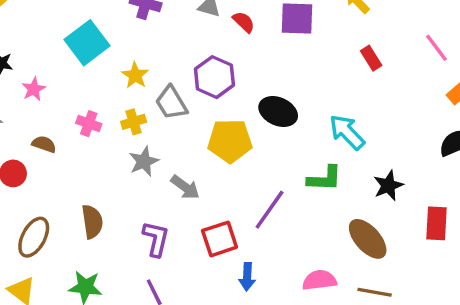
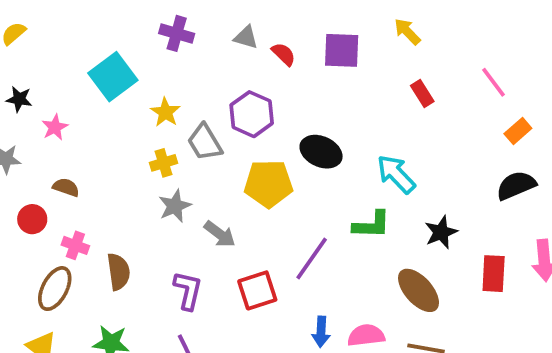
pink cross: (89, 124) -> (75, 245), moved
blue arrow: (247, 277) -> (321, 332), moved

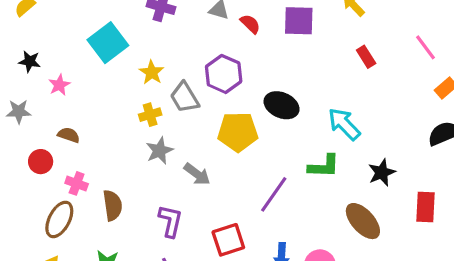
red square: (257, 290) -> (228, 240), moved

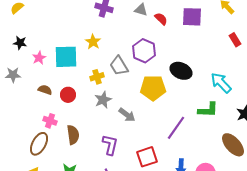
cyan square: (108, 43) -> (66, 57), moved, turned 35
yellow star: (152, 72) -> (93, 42), moved
red circle: (41, 162) -> (68, 95), moved

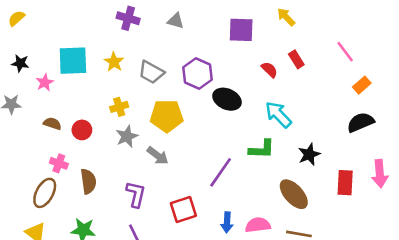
red semicircle: (161, 19) -> (269, 70), moved
purple hexagon: (144, 51) -> (197, 73), moved
cyan square: (66, 57) -> (73, 61), moved
gray trapezoid: (119, 66) -> (151, 72), moved, turned -30
yellow pentagon: (153, 88) -> (167, 116), moved

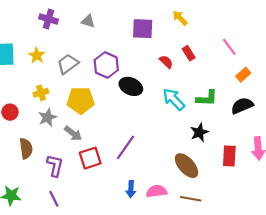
gray trapezoid: (151, 72) -> (68, 64), turned 115
green L-shape: (262, 149) -> (207, 98), moved
brown semicircle: (88, 181) -> (26, 148), moved
red square: (183, 210) -> (90, 158), moved

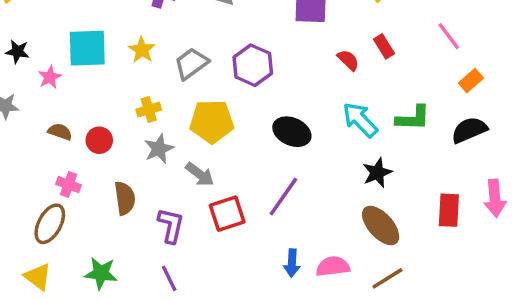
black ellipse: (131, 86) -> (292, 132), moved
black star: (199, 132) -> (377, 173), moved
brown line: (191, 199) -> (387, 278), turned -42

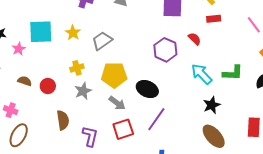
red rectangle: (384, 46) -> (214, 19), moved, turned -64
purple hexagon: (253, 65) -> (165, 50), moved
black ellipse: (292, 132) -> (147, 89), moved
gray arrow: (200, 174) -> (117, 103), moved
pink cross: (69, 185) -> (11, 110), moved

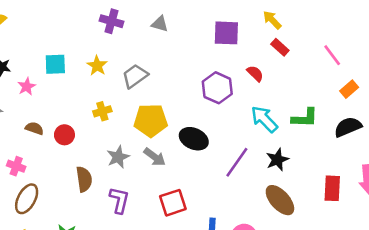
red rectangle: (214, 19) -> (280, 47), turned 48
cyan square: (41, 32) -> (55, 64), size x0.7
gray star: (83, 91) -> (118, 157), moved
purple line: (156, 119) -> (237, 162), moved
red square: (123, 129) -> (173, 203), moved

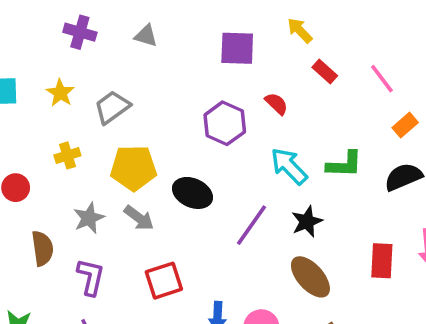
red rectangle: (280, 47) -> (325, 71), moved

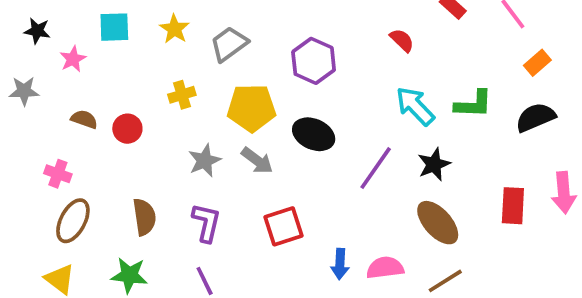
purple hexagon: (225, 123) -> (314, 61), moved
brown semicircle: (42, 248) -> (144, 217), moved

